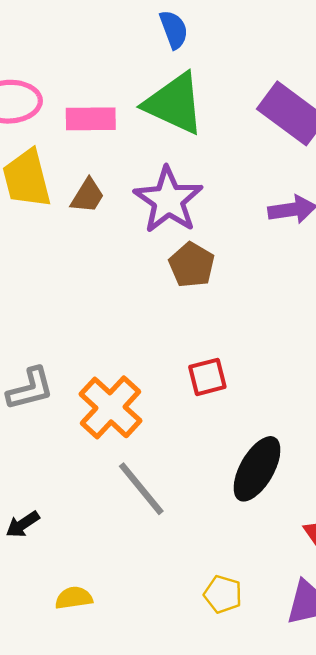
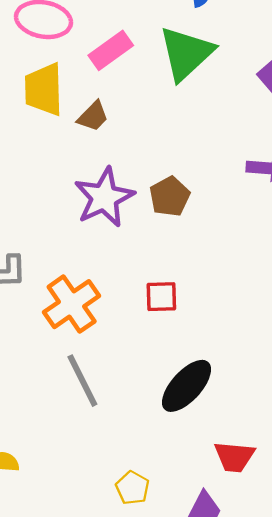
green triangle: (174, 104) -> (186, 53), turned 40
pink rectangle: (91, 119) -> (111, 50), turned -48
purple star: (168, 200) -> (104, 197), moved

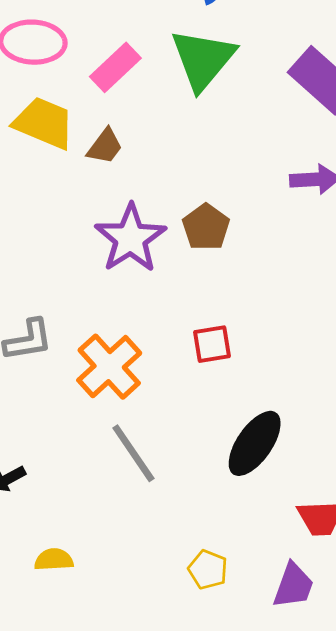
yellow trapezoid: (44, 90) -> (44, 123), turned 122

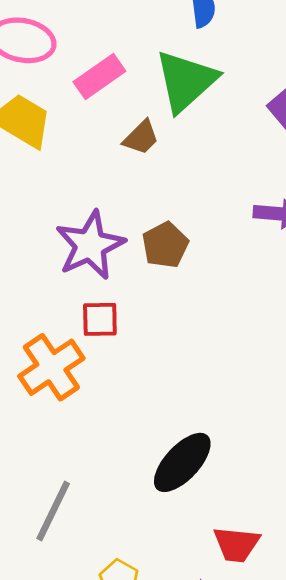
brown trapezoid: (105, 146) -> (141, 137), moved
red square: (212, 344) -> (100, 319), moved
gray line: (133, 453) -> (53, 511), moved, turned 52

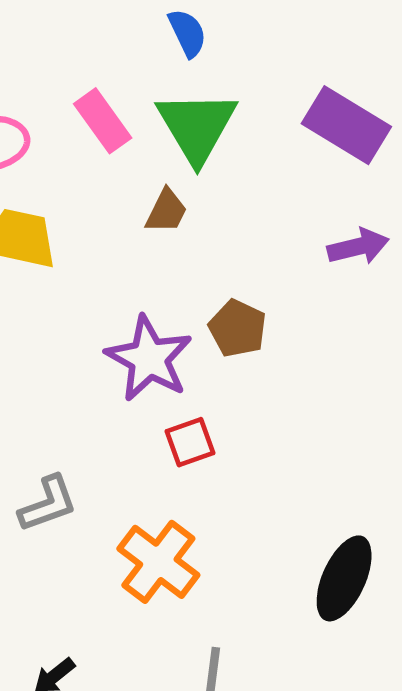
pink rectangle: (99, 77) -> (103, 121), moved, turned -72
orange cross: (51, 367) -> (158, 562), moved

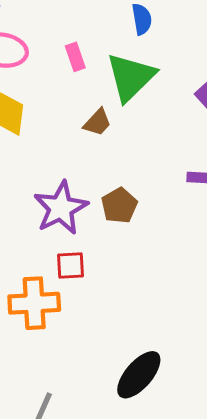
pink rectangle: (103, 121) -> (75, 57), size x0.7
orange cross: (158, 562) -> (34, 303), moved, turned 33

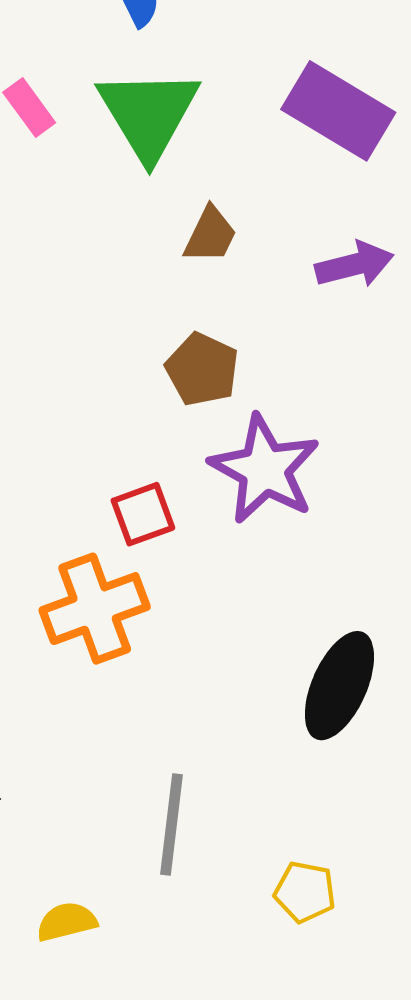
brown trapezoid: (97, 122) -> (210, 235), moved
purple star: (61, 208) -> (265, 469), moved

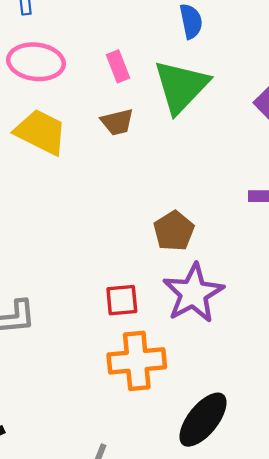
brown trapezoid: (210, 235) -> (117, 122), moved, turned 36
orange cross: (95, 609) -> (137, 361), moved

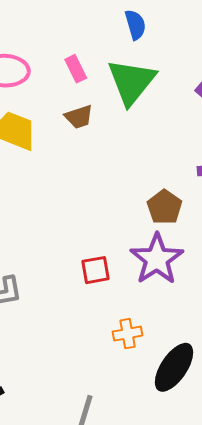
brown pentagon: (174, 231) -> (165, 207), moved
orange cross: (137, 361) -> (128, 334), moved, size x0.6

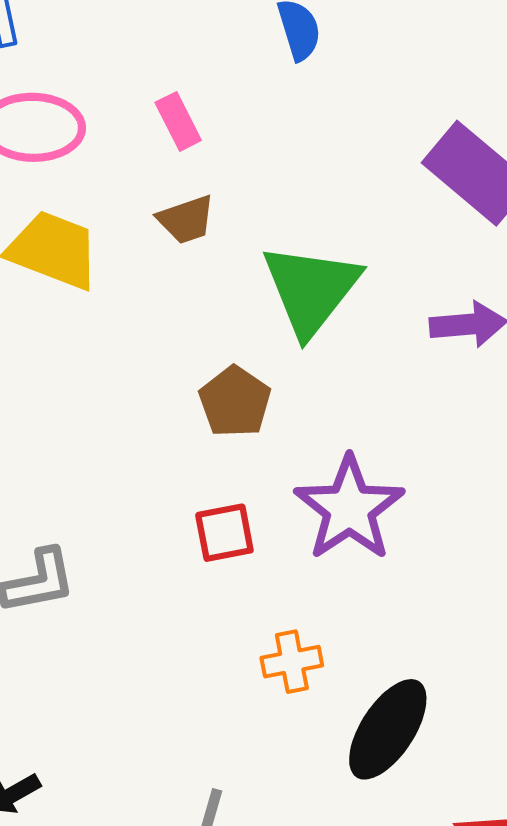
green triangle: (131, 82) -> (311, 289), moved
brown pentagon: (165, 207) -> (235, 402), moved

